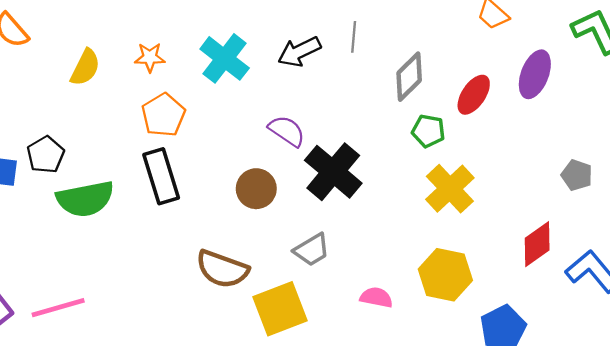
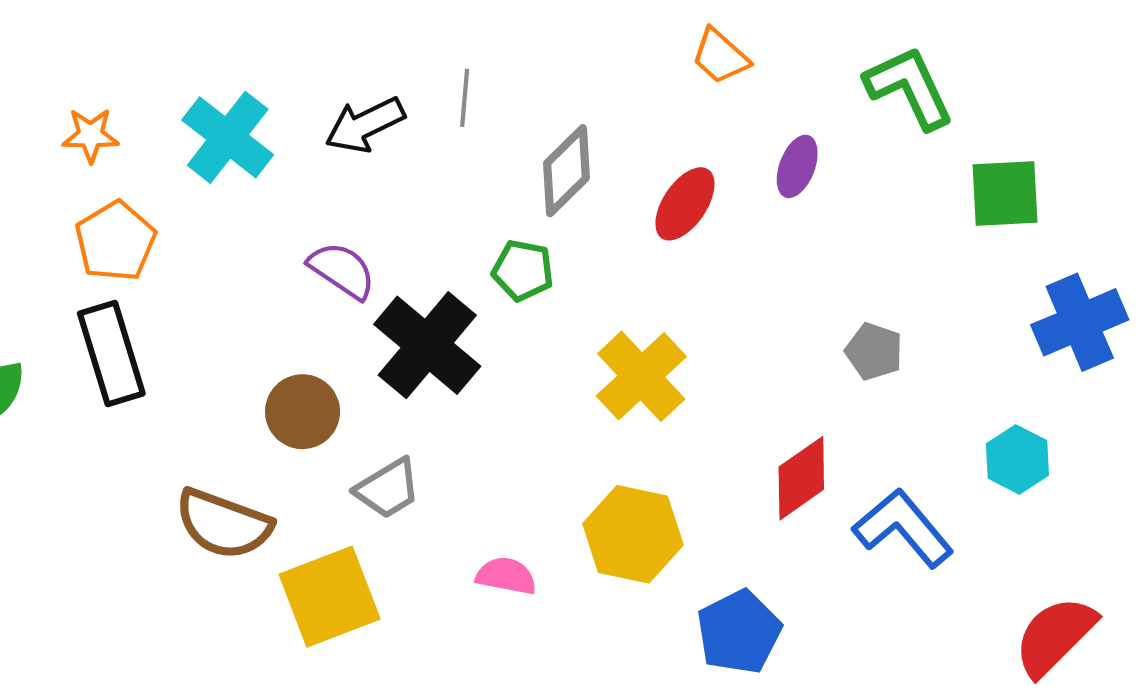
purple ellipse: (535, 74) -> (797, 166), size x0.7
green pentagon: (428, 131) -> (523, 270), moved
brown circle: (256, 189) -> (303, 412), moved

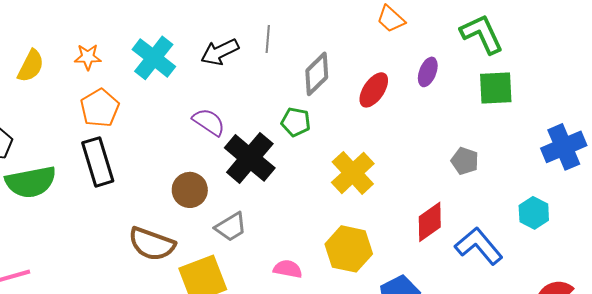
green square: (1005, 193) -> (496, 88), moved

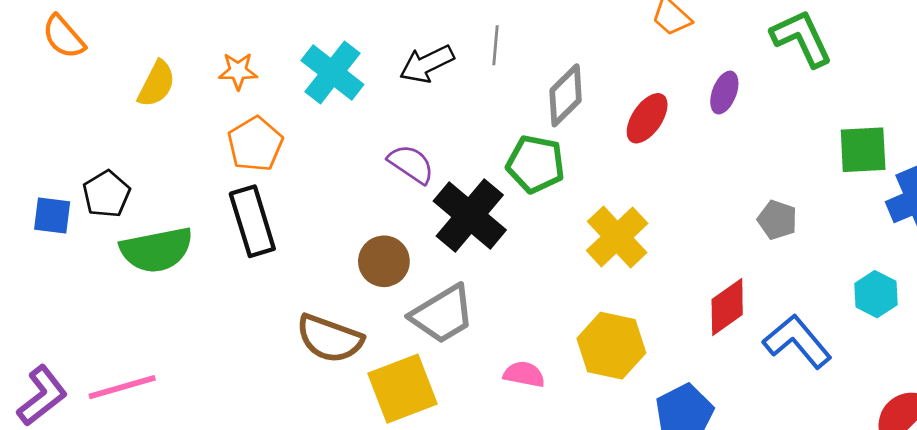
green square: (496, 88) -> (863, 150), moved
green pentagon: (296, 122) -> (536, 164), size x1.4
gray trapezoid: (231, 227) -> (443, 314), size x1.4

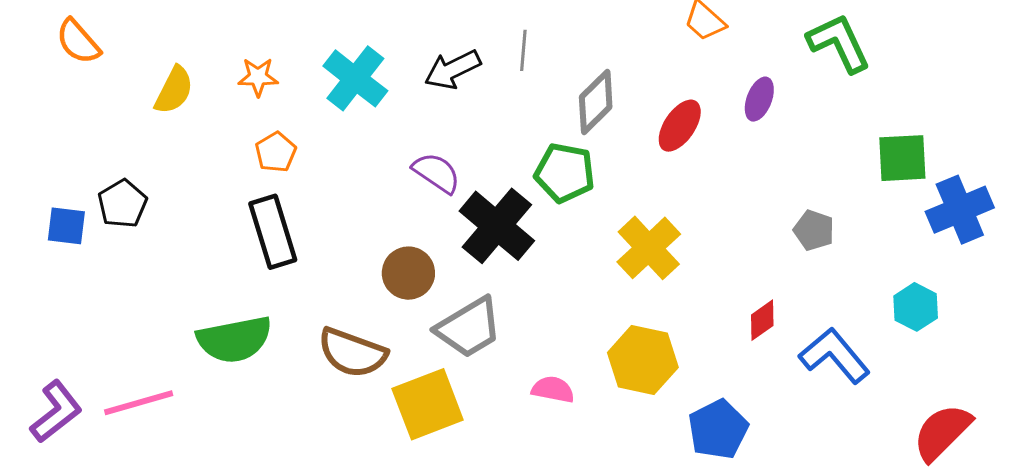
orange pentagon: (255, 144) -> (276, 152), size x0.7
green semicircle: (157, 250) -> (234, 339), moved
red diamond: (727, 307) -> (762, 320), size x0.7

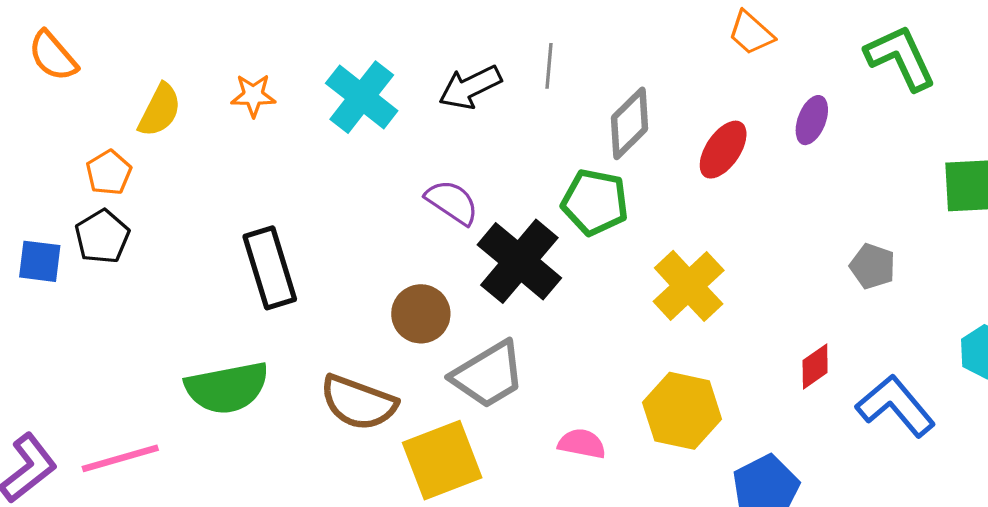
orange pentagon: (276, 152) -> (109, 173), moved

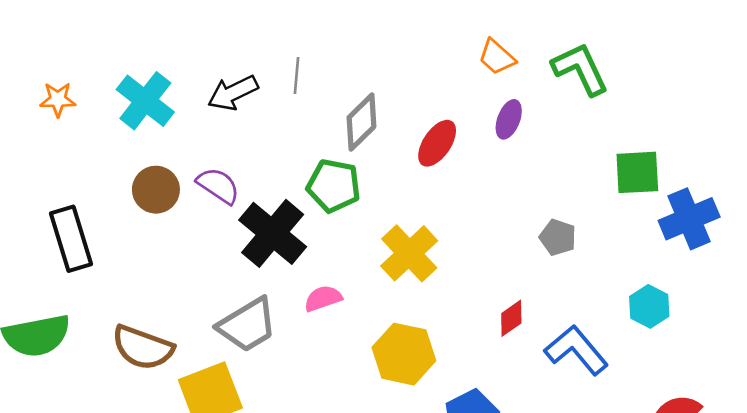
orange trapezoid: (751, 33) -> (497, 57), moved
brown circle: (421, 314) -> (156, 190), moved
pink semicircle: (582, 444) -> (323, 298), moved, turned -30

